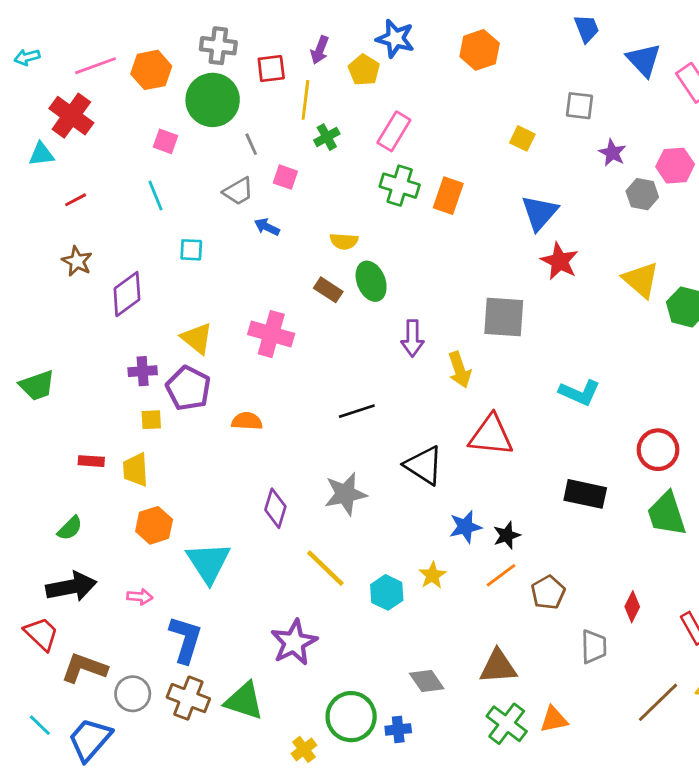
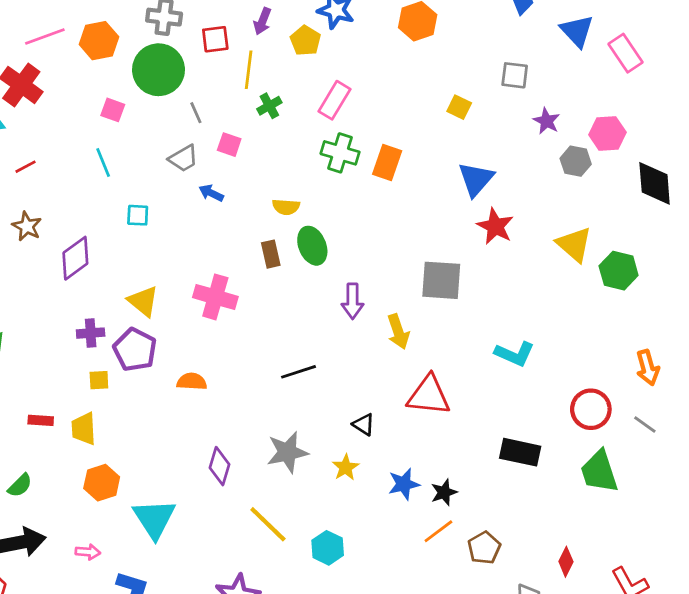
brown rectangle: (328, 290) -> (271, 254), turned 44
black triangle: (424, 465) -> (364, 424), size x0.6
yellow star: (432, 575) -> (346, 467), moved

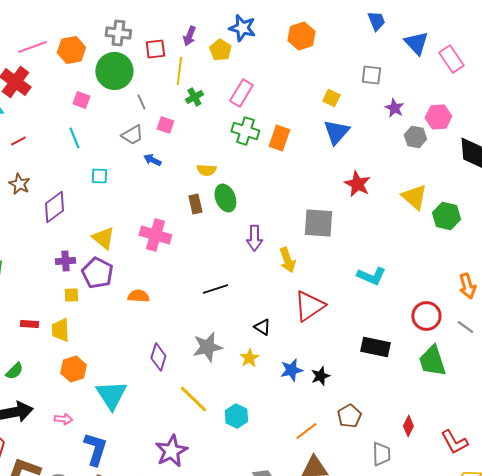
blue triangle: (476, 179) -> (336, 132), moved
red triangle: (429, 395) -> (309, 306), turned -40
orange line: (438, 531) -> (306, 431), moved

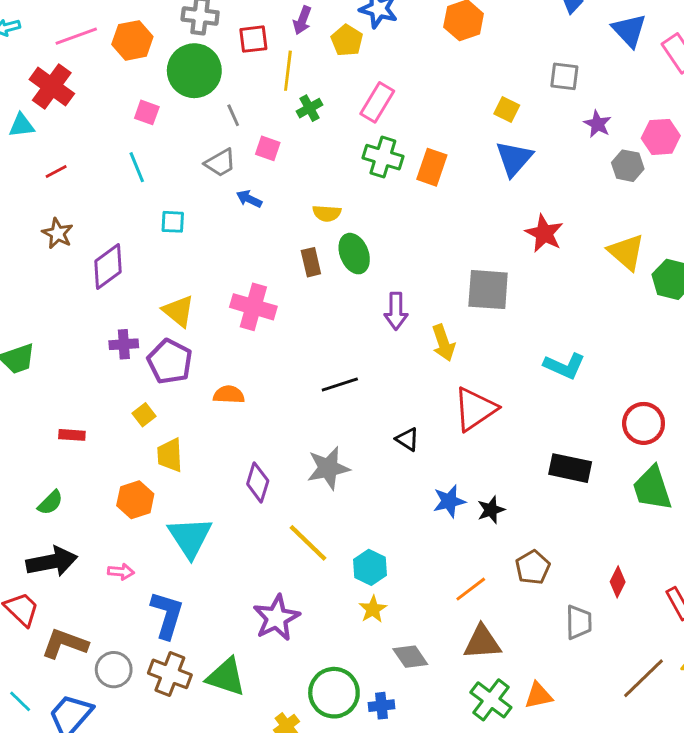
yellow square: (71, 295) -> (144, 415), moved, turned -35
yellow trapezoid: (60, 330) -> (170, 455), moved
yellow star: (249, 358) -> (373, 609), moved

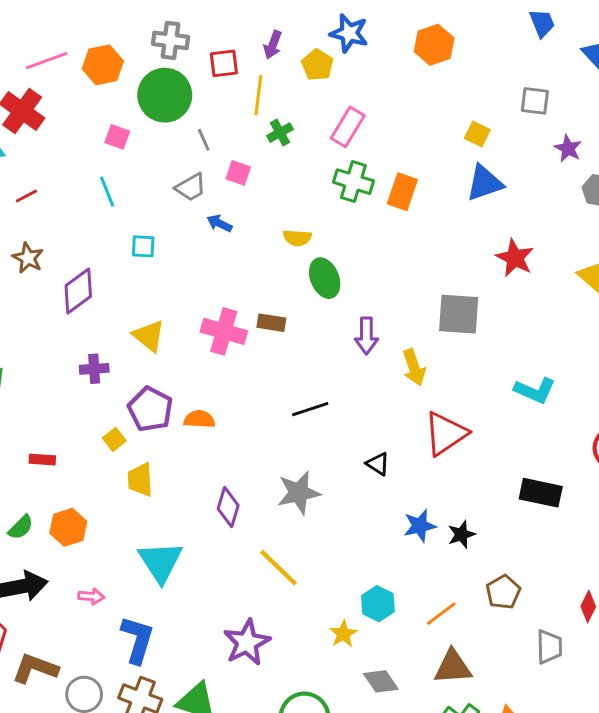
blue triangle: (514, 159) -> (485, 183), turned 30
brown rectangle: (311, 262) -> (271, 323), moved, turned -68
purple pentagon: (170, 362) -> (150, 409), moved
orange hexagon: (135, 500) -> (68, 527), moved
cyan hexagon: (370, 567) -> (378, 604), moved

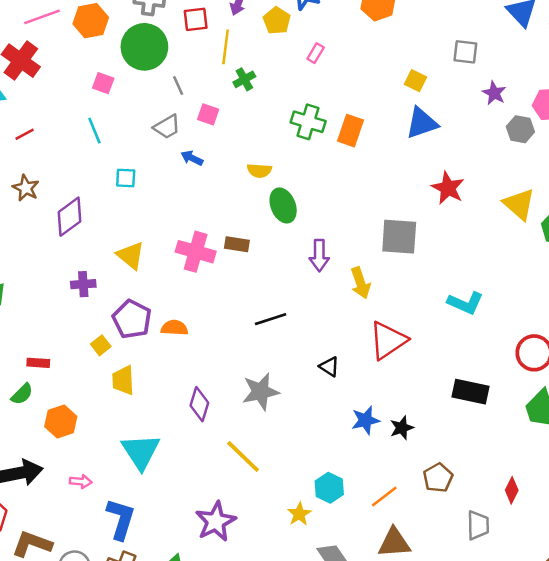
pink rectangle: (348, 127) -> (316, 53), moved, size x0.6
green semicircle: (21, 527) -> (22, 394), moved

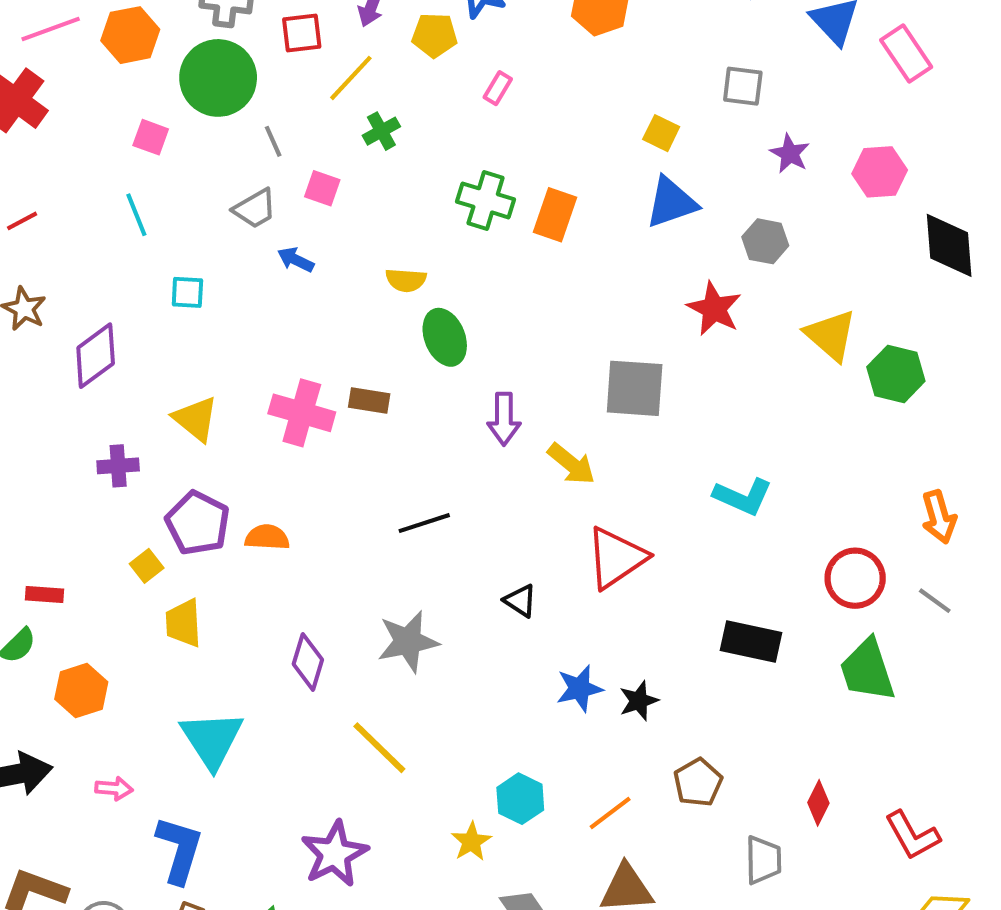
yellow pentagon: (277, 21) -> (435, 35), turned -30
yellow line: (226, 47) -> (351, 78), turned 36
gray hexagon: (520, 129) -> (765, 241), moved
yellow arrow: (361, 283) -> (571, 464), turned -32

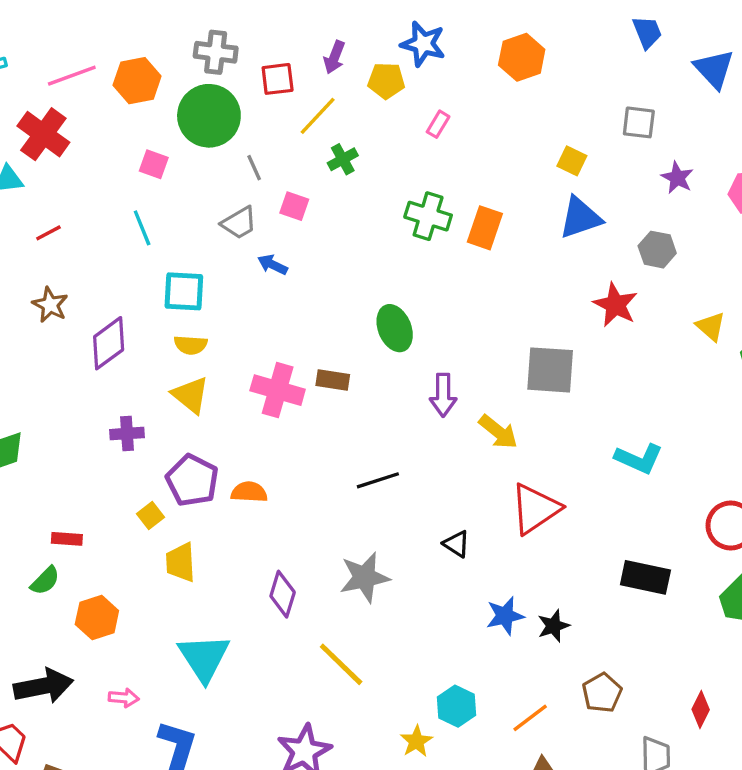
yellow semicircle: (406, 280) -> (191, 345), moved
cyan square: (187, 292) -> (184, 291), size x1.5
yellow triangle: (831, 335) -> (711, 326), size x0.7

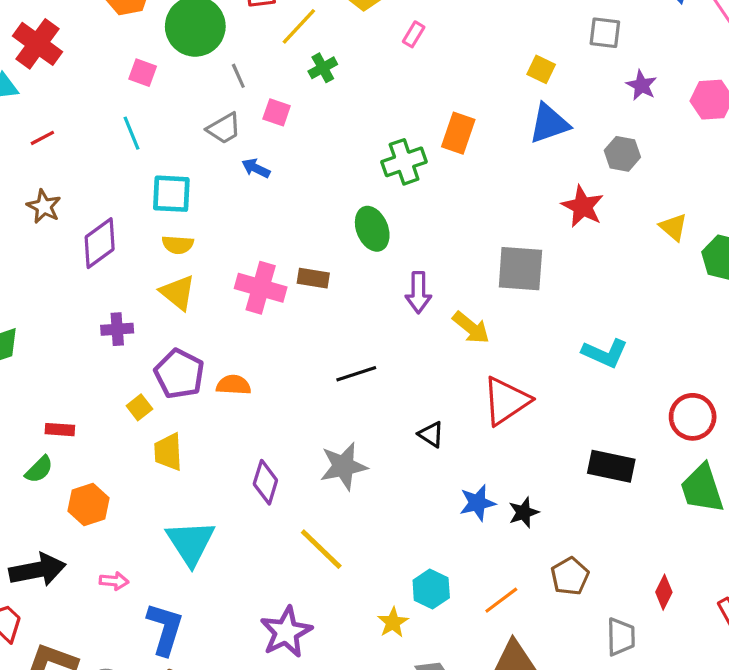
green cross: (428, 216) -> (404, 162), moved, turned -36

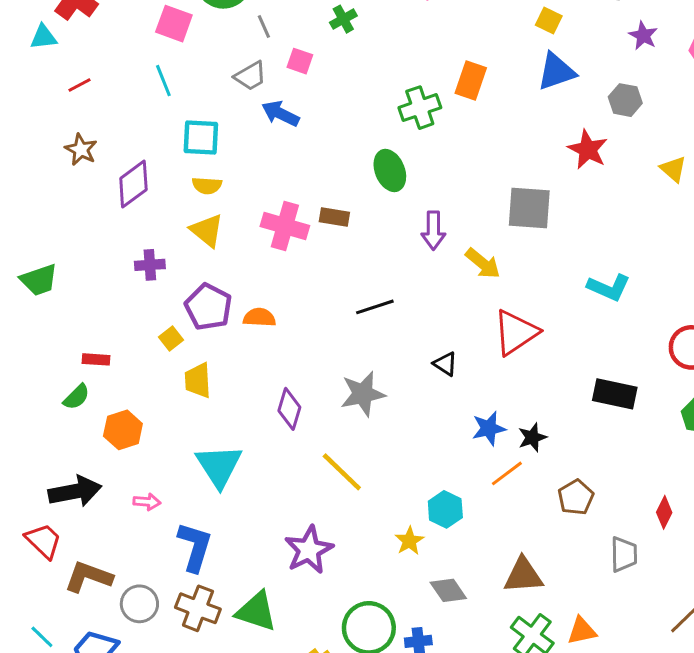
pink square: (143, 73) -> (174, 24), size x1.4
blue arrow: (256, 168) -> (280, 114), size x1.4
orange line: (501, 600) -> (507, 473), moved

